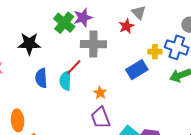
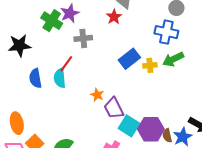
gray cross: (93, 44) -> (83, 38), size x0.7
yellow cross: (155, 52) -> (150, 65), moved
orange star: (100, 93) -> (97, 95), moved
purple trapezoid: (101, 118) -> (114, 108), moved

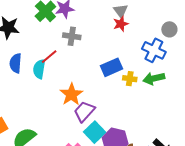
red star: (114, 17) -> (121, 24), moved
orange star: (97, 95) -> (71, 94), size x1.6
purple trapezoid: (114, 108) -> (84, 111), turned 55

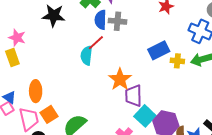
blue semicircle: (16, 63) -> (100, 20), moved
purple trapezoid: (84, 111) -> (134, 96), turned -40

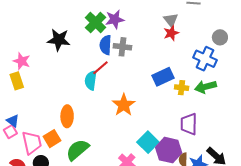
orange ellipse: (36, 91) -> (67, 116), moved
purple trapezoid: (134, 96) -> (189, 124), moved

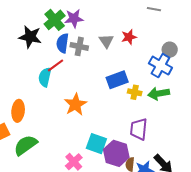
gray triangle: (171, 20) -> (106, 41), moved
gray circle: (220, 37) -> (170, 50), moved
black star: (59, 40) -> (30, 37), moved
cyan square: (148, 142) -> (96, 144), turned -30

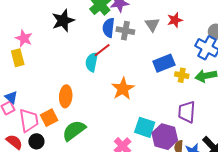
black star: (30, 37) -> (63, 21), moved, turned -30

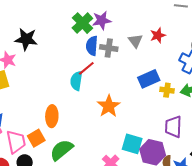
black star: (63, 21) -> (26, 39), moved, turned 30

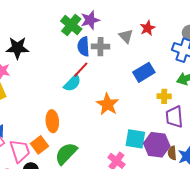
cyan semicircle: (76, 81) -> (72, 83), turned -138
yellow cross: (167, 90) -> (164, 96), moved

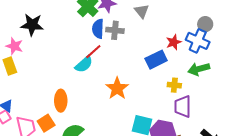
red star: (148, 28) -> (174, 42), moved
gray triangle: (126, 36) -> (142, 11), moved

